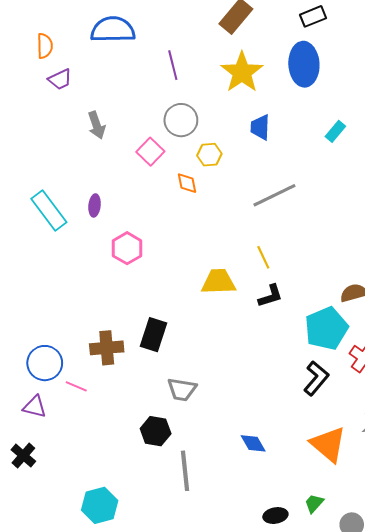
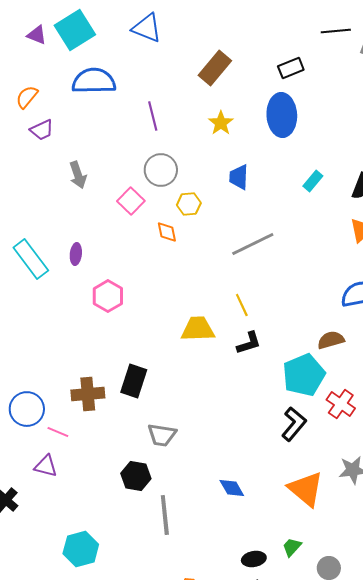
orange semicircle: (45, 46) -> (27, 97), turned -140
yellow star: (242, 72) -> (221, 123), size x0.6
purple triangle: (35, 407) -> (46, 466), moved

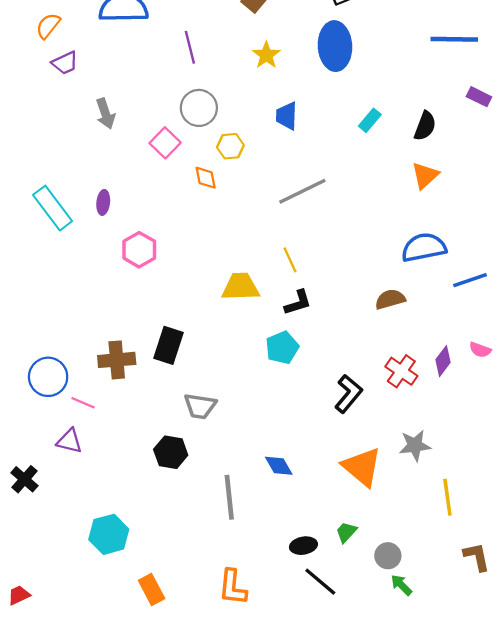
cyan pentagon: (304, 375) -> (282, 348), moved, size x0.7
gray line: (165, 515) -> (229, 497), moved

